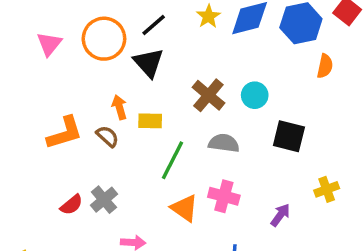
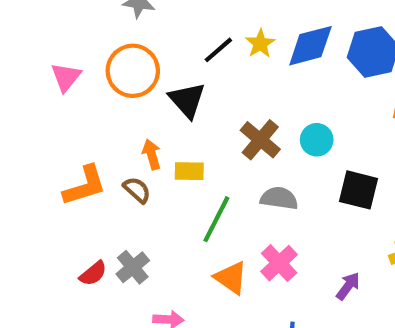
black line: (154, 25) -> (218, 50), moved
pink cross: (224, 196) -> (279, 263), turned 32

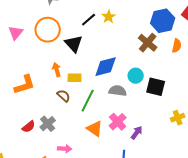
blue diamond: (310, 46) -> (106, 67), moved
brown cross: (260, 140) -> (148, 43), moved
cyan circle: (317, 140) -> (136, 76), moved
brown semicircle: (137, 190) -> (64, 96), moved
purple arrow: (348, 286) -> (137, 133), moved

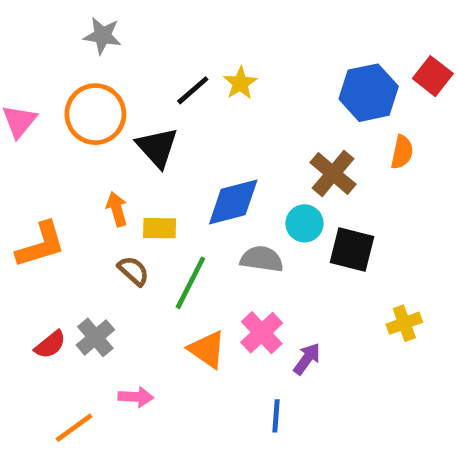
brown cross: (148, 43) -> (333, 173), moved

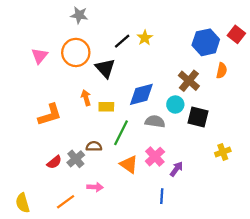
brown semicircle: (133, 271) -> (94, 146), moved, turned -42

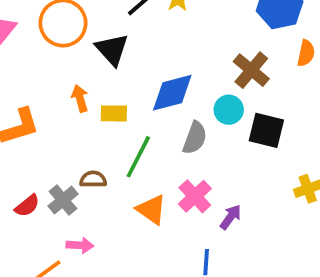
gray semicircle: (155, 121) -> (195, 138), turned 102
pink arrow: (95, 187) -> (80, 245), moved

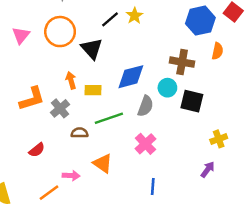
brown cross: (251, 70) -> (182, 62), turned -30
green line: (138, 157) -> (109, 118), turned 44
gray cross: (63, 200) -> (60, 108), moved
orange triangle: (152, 209) -> (103, 163), moved
purple arrow: (231, 217) -> (208, 169), moved

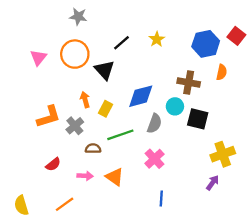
yellow star: (134, 16) -> (157, 39), moved
yellow rectangle: (93, 90) -> (106, 109), turned -63
yellow cross: (219, 139) -> (223, 154), size x1.5
pink arrow: (71, 176) -> (85, 176), moved

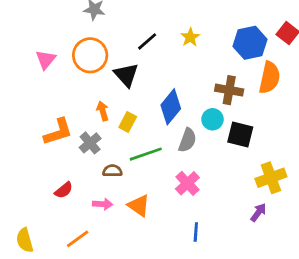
orange semicircle: (222, 72) -> (270, 78), size x1.6
blue diamond: (141, 96) -> (171, 107), turned -36

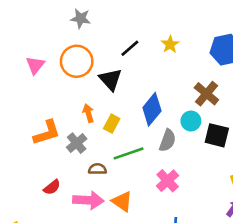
brown cross: (229, 90) -> (206, 94), turned 30
pink arrow: (103, 204) -> (88, 200), size x1.6

